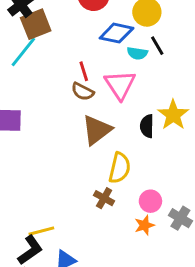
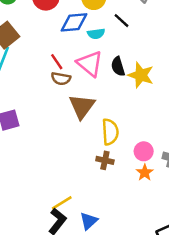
black line: (157, 46) -> (121, 21), moved
black semicircle: (147, 126) -> (118, 66), moved

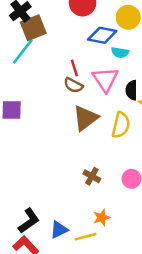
yellow semicircle: (110, 132) -> (121, 125), moved
orange star: (145, 173) -> (102, 217), moved
yellow line: (62, 203) -> (85, 237), moved

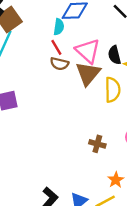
cyan semicircle: (120, 52) -> (59, 27), moved, turned -77
brown triangle: (85, 118) -> (88, 74), moved

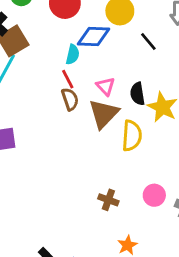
pink triangle: (88, 51) -> (105, 86), size x0.6
brown semicircle: (59, 64) -> (70, 99), turned -126

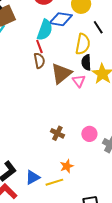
cyan semicircle: (73, 54) -> (45, 30), size x1.5
pink triangle: (105, 86) -> (79, 81), moved
yellow semicircle: (132, 136) -> (83, 44), moved

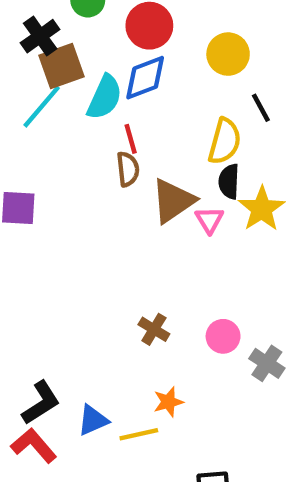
blue diamond: (61, 19) -> (145, 78), moved, turned -35
cyan semicircle: (45, 30) -> (105, 97), moved

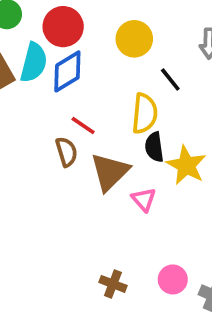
cyan semicircle: (105, 97) -> (34, 62), moved
red line: (131, 139) -> (83, 125), moved, turned -30
pink triangle: (209, 220) -> (144, 199), moved

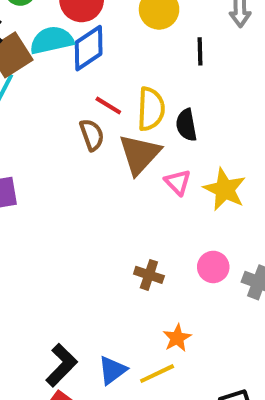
cyan semicircle: (34, 62) -> (52, 40), turned -114
black line: (170, 80) -> (200, 51), turned 40
yellow semicircle: (145, 113) -> (151, 109), moved
yellow star: (186, 165) -> (225, 189), moved

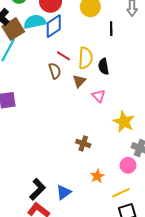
brown triangle: (140, 154) -> (79, 81), size x0.6
yellow star: (225, 189) -> (124, 122), moved
pink circle: (213, 267) -> (128, 165), moved
yellow line: (157, 374) -> (121, 193), moved

